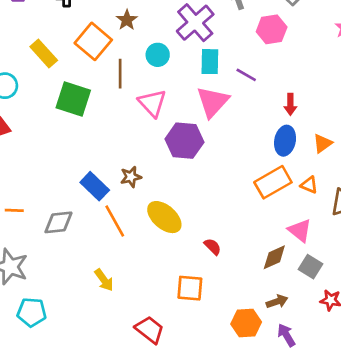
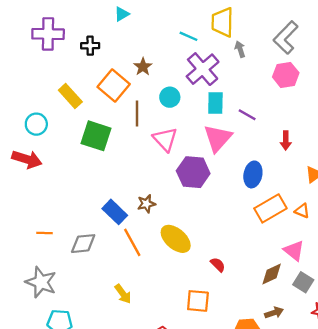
pink hexagon: (272, 29) -> (286, 75), moved
blue ellipse: (285, 141) -> (253, 174), moved

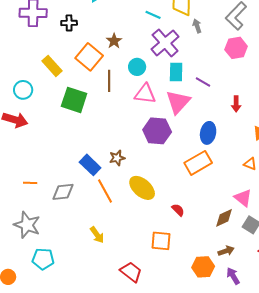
pink triangle: (165, 139) -> (145, 94), moved, turned -40
orange rectangle: (270, 208) -> (198, 163), moved

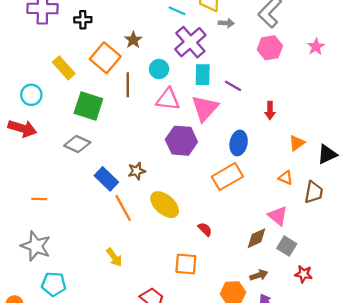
gray arrow: (197, 26) -> (226, 23), turned 112
gray diamond: (63, 192) -> (77, 144), moved, turned 30

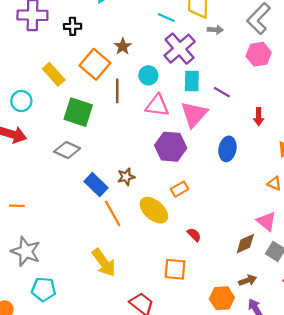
orange rectangle: (227, 177) -> (180, 189), moved, size x0.6
orange line: (39, 199) -> (17, 206), moved
yellow arrow: (114, 257) -> (104, 263), size x1.5

